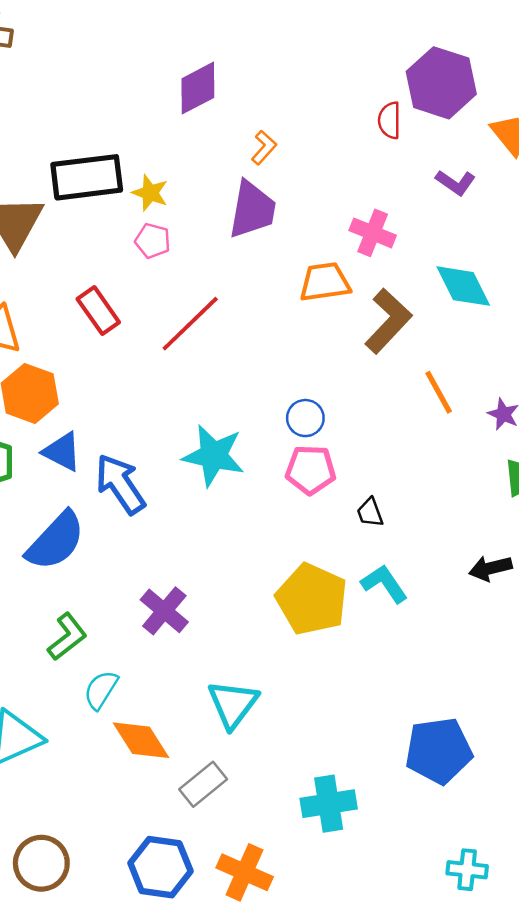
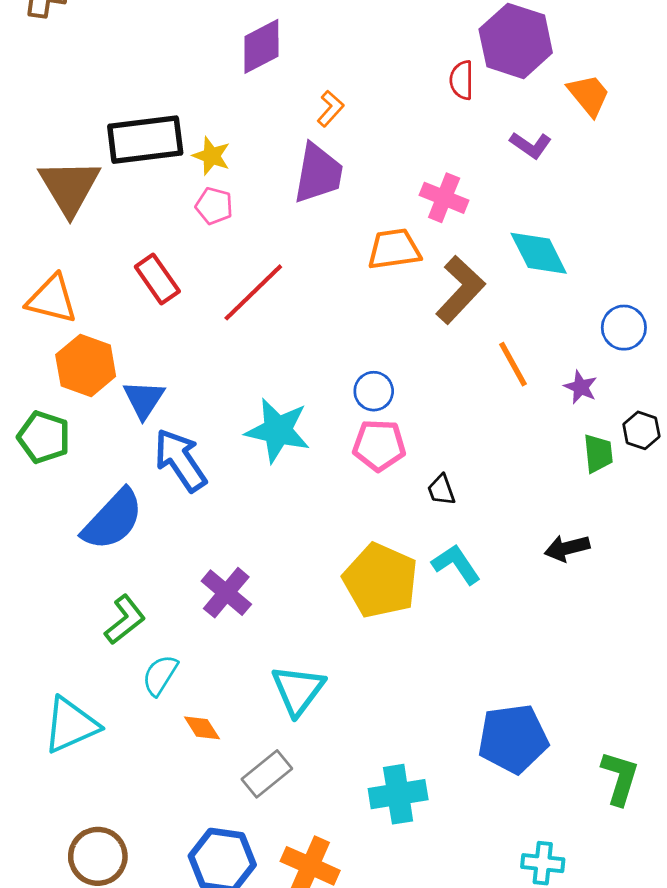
blue triangle: (62, 452) -> (144, 399), moved, turned 36
orange diamond: (141, 740) -> (202, 728), size x0.6

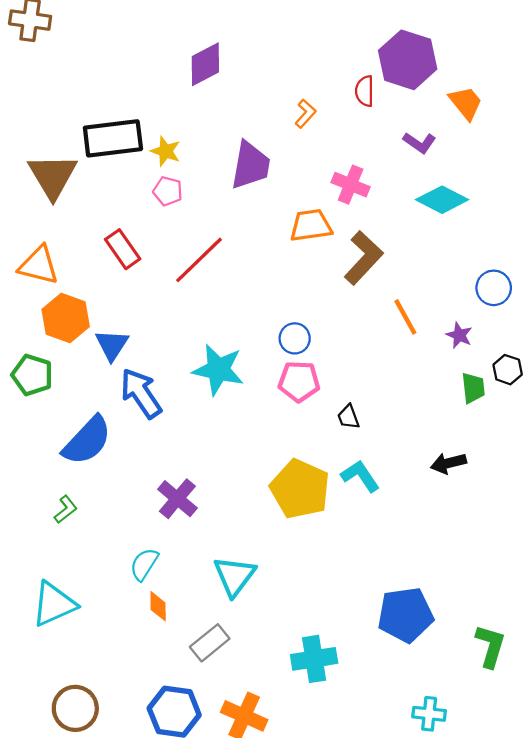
orange L-shape: (330, 109) -> (305, 114), moved
cyan diamond: (539, 253) -> (442, 200), moved, turned -36
green L-shape: (125, 620) -> (66, 509), moved, size x0.7
cyan semicircle: (160, 675) -> (144, 564), moved
orange diamond: (202, 728) -> (158, 606), turned 32

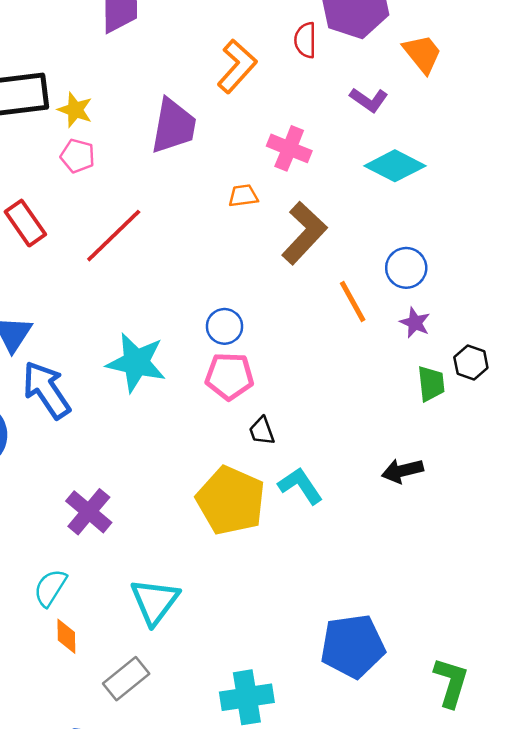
orange L-shape: (305, 114) -> (237, 66), size x1.6
orange trapezoid: (311, 225) -> (243, 196), size x0.6
blue circle: (494, 288) -> (406, 268), moved
black trapezoid: (348, 417) -> (262, 431), moved

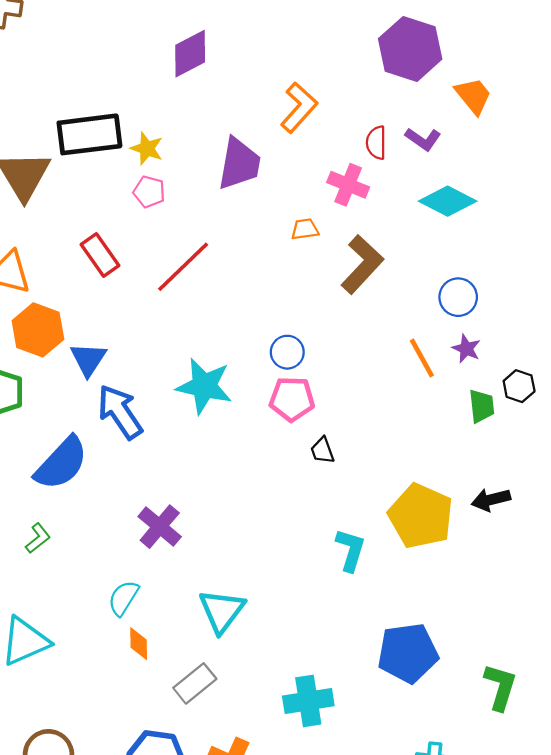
red semicircle: (305, 40) -> (376, 143), moved
orange line: (353, 301) -> (422, 358), moved
black arrow: (402, 471) -> (491, 500), moved
cyan L-shape: (300, 486) -> (350, 550), moved, turned 51
yellow pentagon: (231, 501) -> (421, 516), moved

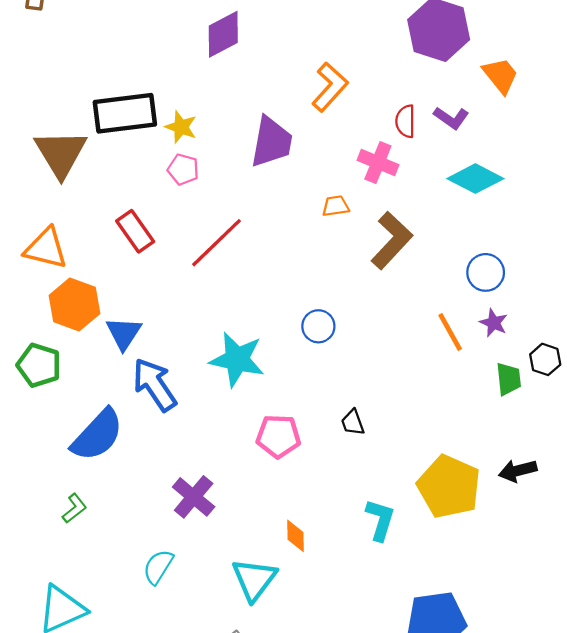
pink pentagon: (292, 399) -> (278, 436), moved
orange diamond: (139, 644) -> (295, 536), moved

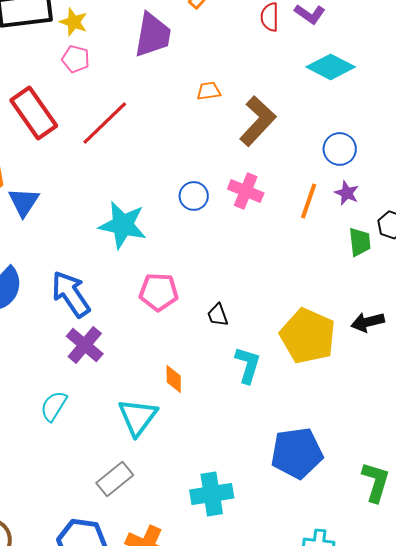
pink cross: (378, 162) -> (246, 191), moved
red rectangle: (135, 231) -> (34, 113), size x1.4
orange line: (450, 332) -> (309, 201), turned 48
blue arrow: (155, 385) -> (71, 294), moved
black trapezoid: (353, 422) -> (218, 315), moved

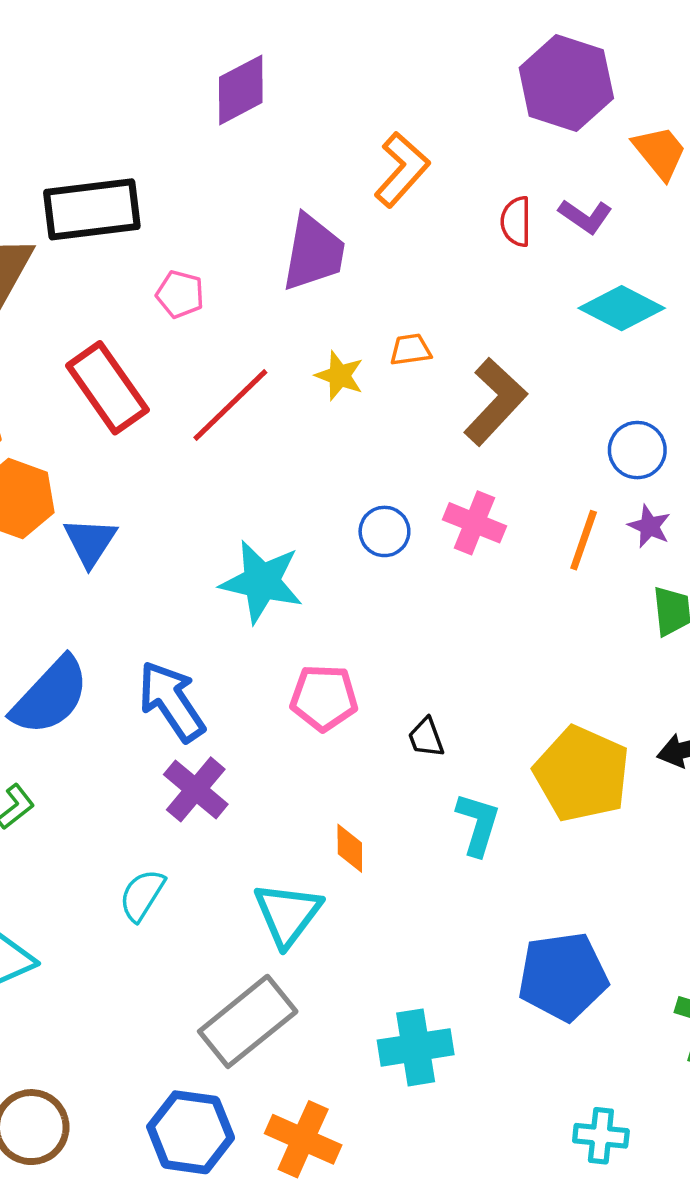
yellow star: (74, 22) -> (339, 376), moved
gray rectangle: (115, 479) -> (248, 1021), size x1.5

